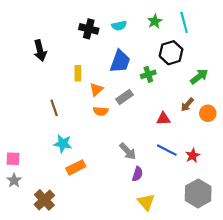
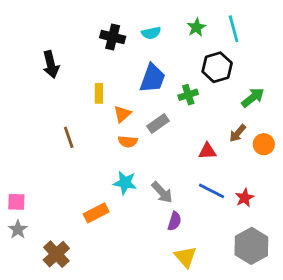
cyan star: (63, 144) -> (125, 183), moved

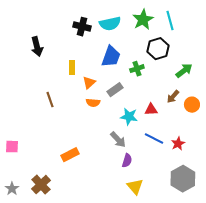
green star: (196, 27) -> (143, 20), size x1.5
cyan semicircle: (151, 33) -> (110, 24), size x1.5
cyan star: (125, 183) -> (129, 117), moved
gray star: (18, 229) -> (12, 189), moved

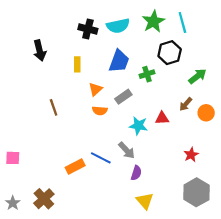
yellow rectangle: (72, 68) -> (77, 64), moved
blue line: (154, 139) -> (101, 158), moved

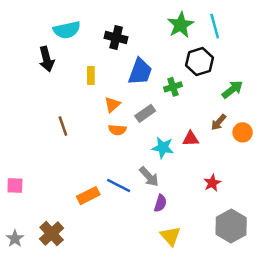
cyan semicircle: (118, 26) -> (67, 30), moved
black cross: (88, 29) -> (116, 38), moved
red star: (191, 155) -> (212, 183), moved

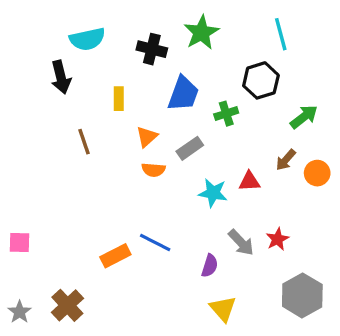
green star: (181, 25) -> (201, 33), moved
brown line: (63, 126) -> (84, 142), moved
gray arrow: (149, 177) -> (241, 243), moved

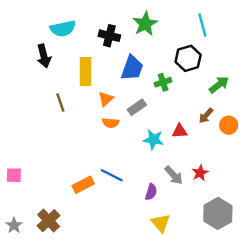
yellow rectangle: (119, 99) -> (86, 71), size x1.6

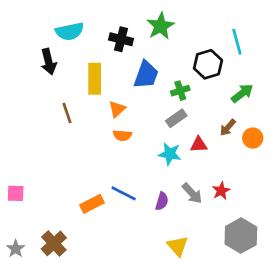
cyan line: (202, 25) -> (237, 42), moved
gray rectangle: (137, 107) -> (176, 118), moved
purple semicircle: (151, 192) -> (162, 201), moved

